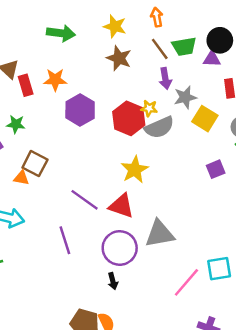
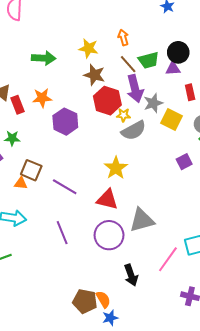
purple arrow: (165, 78) -> (135, 89), size x1.5
red hexagon: (129, 118) -> (107, 101), moved
purple line: (85, 200) -> (65, 187), moved
black arrow: (113, 281) -> (131, 275), moved, size x1.5

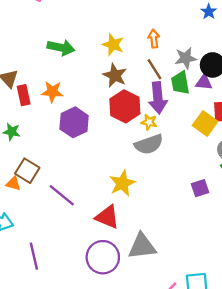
green trapezoid: (149, 60) -> (180, 83), moved, turned 85
gray star: (153, 103) -> (186, 58), moved
yellow star: (124, 115) -> (149, 122), moved
yellow square: (171, 120) -> (205, 123), moved
purple line: (62, 233) -> (34, 256), moved

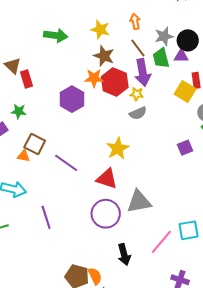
orange star: (52, 92) -> (94, 78), moved
gray semicircle: (149, 144) -> (138, 113), size x0.7

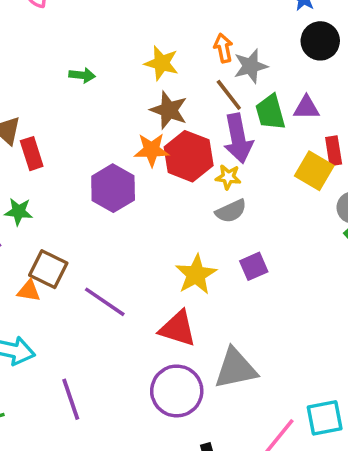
green arrow: (56, 35) -> (82, 75), size x0.6
gray star: (164, 36) -> (251, 66), moved
black circle: (188, 40) -> (320, 41), moved
purple square: (185, 148) -> (254, 266), moved

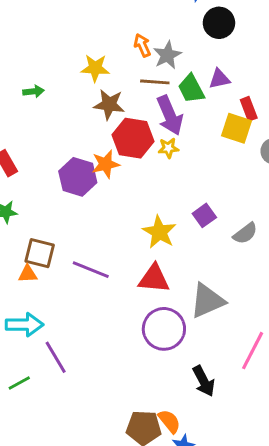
brown line: (229, 95) -> (155, 82), turned -36
orange star: (152, 150) -> (106, 164), moved
gray semicircle: (231, 211) -> (245, 233), moved
purple line: (71, 399) -> (56, 357), moved

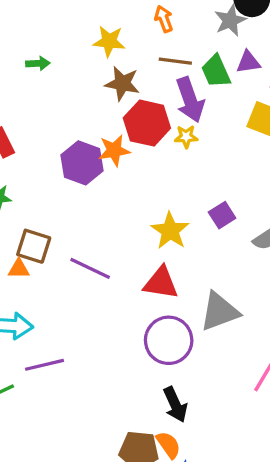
gray star: (167, 55) -> (230, 20), moved
purple line: (56, 357) -> (44, 365), turned -76
black arrow: (204, 381) -> (175, 404), moved

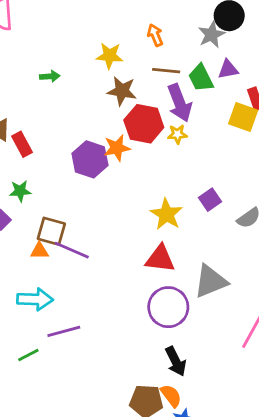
purple line: (90, 268) -> (72, 250), moved

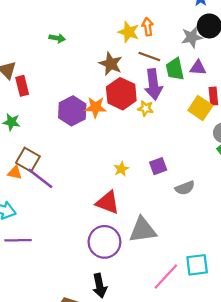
yellow star: (110, 56) -> (129, 32), moved
yellow star: (167, 214) -> (121, 169), size x0.6

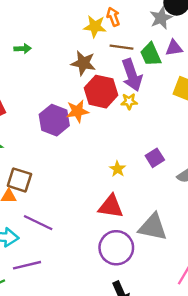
purple line: (40, 178) -> (38, 223), moved
gray triangle: (143, 230) -> (153, 227), turned 32

